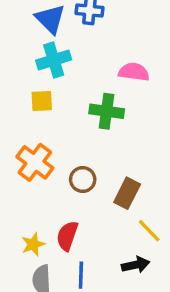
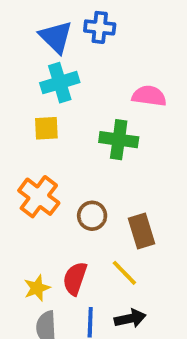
brown rectangle: (127, 193) -> (142, 231), turned -44
yellow line: (149, 231) -> (124, 273), moved
black arrow: (136, 265) -> (130, 318), moved

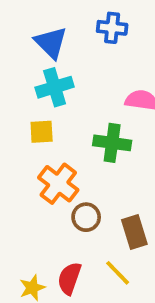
blue cross: (100, 27) -> (112, 28), moved
orange cross: (39, 197) -> (58, 184), moved

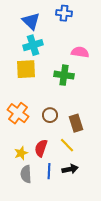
yellow square: (42, 132) -> (26, 69), size x1.5
orange cross: (58, 184) -> (18, 113), moved

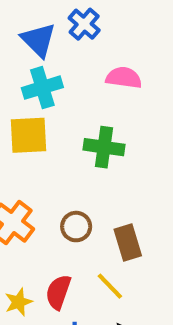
blue cross: (64, 13) -> (84, 24), moved, turned 35
pink semicircle: (80, 52) -> (124, 78), moved

